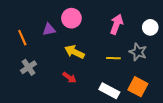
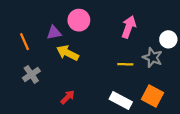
white circle: (150, 27) -> (168, 39), moved
yellow arrow: (75, 52) -> (68, 53), moved
red arrow: (69, 78) -> (68, 97), moved, turned -80

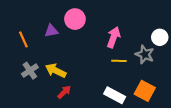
pink arrow: (129, 27) -> (114, 37), moved
yellow arrow: (68, 53) -> (56, 71), moved

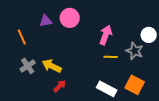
purple triangle: (51, 31) -> (46, 21), moved

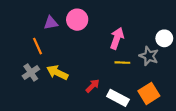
orange line: (22, 37) -> (37, 46), moved
orange square: (135, 85) -> (149, 93), turned 30
red arrow: (60, 86) -> (93, 86), moved

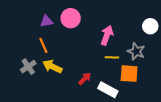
white circle: (164, 38) -> (150, 26), moved
orange line: (37, 46) -> (43, 45), moved
orange square: (149, 93) -> (129, 74), moved, turned 36

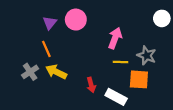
purple triangle: (46, 21) -> (50, 23), turned -40
white circle: (150, 26) -> (162, 18), moved
red arrow: (85, 79) -> (91, 85), turned 120

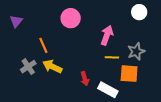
white circle: (162, 18) -> (139, 12), moved
purple triangle: (50, 23) -> (16, 21), moved
gray star: (147, 55) -> (136, 51), turned 30

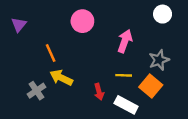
yellow line: (112, 57) -> (124, 75), moved
gray cross: (28, 67) -> (36, 91), moved
orange square: (129, 74) -> (151, 86), turned 36

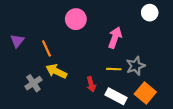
purple triangle: (19, 25) -> (17, 41), moved
gray star: (159, 60) -> (136, 66), moved
orange square: (151, 86) -> (145, 93), moved

